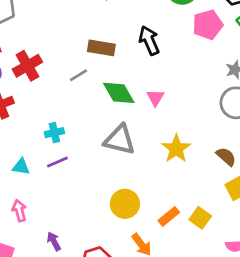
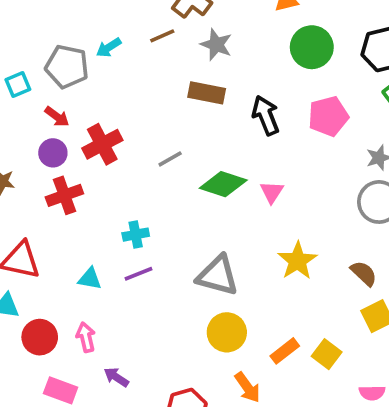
pink pentagon: (208, 25) -> (328, 116), moved
brown rectangle: (101, 48) -> (207, 93), moved
green diamond: (119, 93) -> (223, 184), turned -44
gray triangle: (120, 140) -> (218, 275), moved
purple arrow: (54, 241) -> (116, 377), moved, turned -30

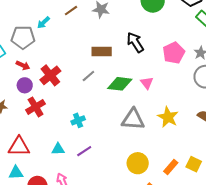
brown rectangle: (207, 93) -> (102, 51), moved
pink pentagon: (328, 116) -> (174, 53), moved
purple line: (139, 274) -> (84, 151), moved
gray triangle: (218, 275) -> (133, 119), moved

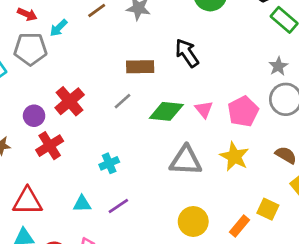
pink pentagon: (174, 53) -> (243, 111), moved
red arrow: (23, 65) -> (27, 14), moved
yellow square: (194, 164) -> (268, 209), moved

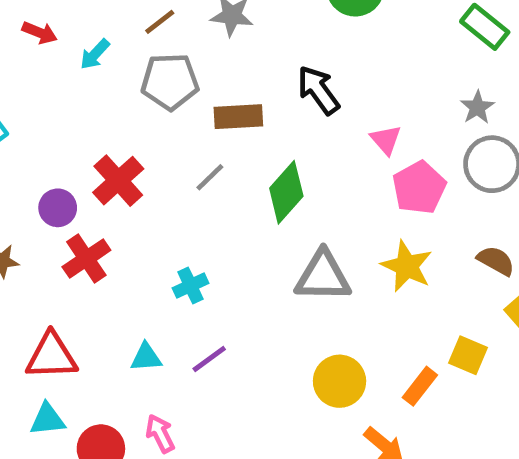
gray pentagon: (30, 49) -> (170, 82), moved
pink triangle: (204, 109) -> (386, 140), moved
green diamond: (166, 111) -> (286, 192), turned -52

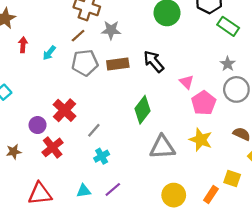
red arrow: (40, 33) -> (23, 45), turned -104
brown rectangle: (238, 117) -> (118, 64), moved
gray line: (210, 177) -> (94, 130), moved

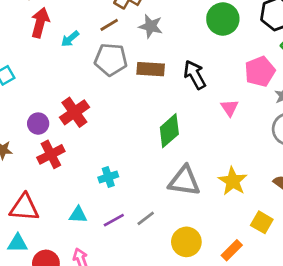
red arrow: (23, 45) -> (40, 23), size x1.5
pink pentagon: (204, 103) -> (260, 71), moved
gray line: (94, 130) -> (146, 218), moved
yellow square: (232, 178) -> (262, 222), moved

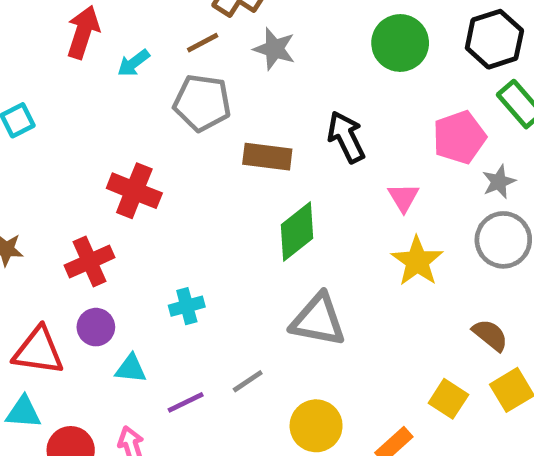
brown rectangle: (151, 69) -> (267, 157), moved
red cross: (74, 112) -> (134, 191), turned -36
purple circle: (38, 124) -> (96, 327), moved
yellow star: (233, 181) -> (417, 261), moved
purple line: (114, 220) -> (186, 402), moved

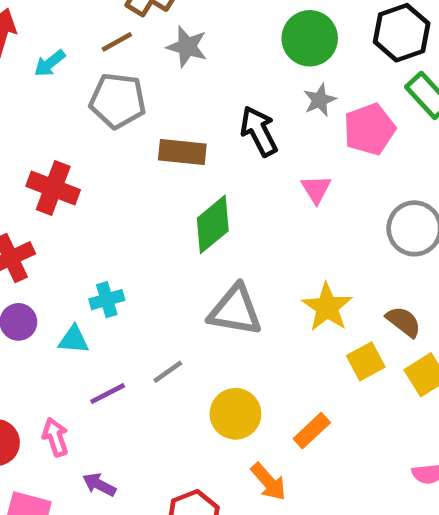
gray star: (499, 182) -> (320, 100), moved
yellow star: (417, 261) -> (327, 307), moved
cyan triangle: (131, 369) -> (74, 340), moved
yellow square: (448, 399) -> (366, 361), moved, turned 30

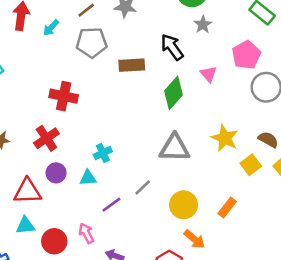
pink pentagon: (369, 129) -> (246, 55), moved
green diamond: (213, 224) -> (174, 93), moved
orange arrow: (268, 482) -> (194, 239), moved

